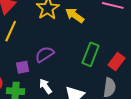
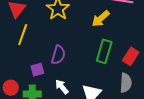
yellow arrow: (75, 15) -> (101, 19), moved, turned -72
purple semicircle: (45, 54) -> (58, 55), turned 144

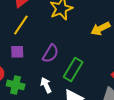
green rectangle: (104, 51) -> (73, 70), moved
purple square: (37, 70) -> (17, 52), moved

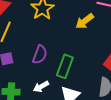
white arrow: (46, 85) -> (41, 87), turned -84

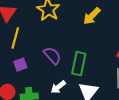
purple semicircle: (40, 55) -> (52, 56), turned -54

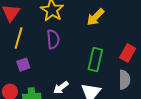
purple semicircle: (52, 56) -> (53, 39), moved, turned 36
green rectangle: (79, 64) -> (95, 60), moved

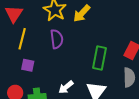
yellow arrow: (95, 17) -> (82, 13), moved
purple square: (23, 65) -> (28, 65), turned 32

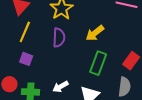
yellow arrow: (82, 13) -> (95, 33), moved

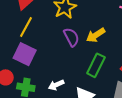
purple semicircle: (59, 38) -> (71, 37), moved, turned -36
purple square: (26, 59) -> (25, 54), size x1.6

